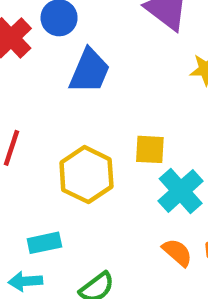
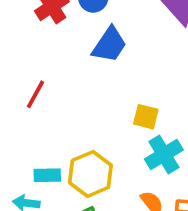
yellow hexagon: (86, 175) -> (90, 174), moved

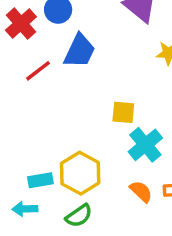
red line: (35, 94) -> (38, 71), moved, turned 32

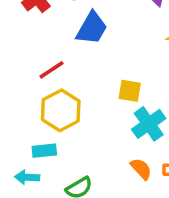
red line: (38, 71) -> (51, 70), moved
yellow hexagon: (80, 173) -> (61, 110), moved

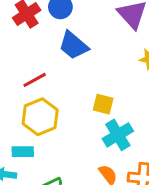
blue trapezoid: (92, 28) -> (74, 45), turned 96

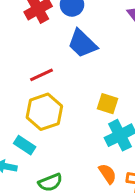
cyan rectangle: (23, 152) -> (25, 145), turned 30

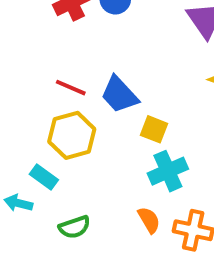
blue trapezoid: (82, 43) -> (119, 95), moved
red line: (41, 75) -> (71, 88), turned 45

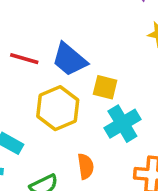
yellow hexagon: (72, 135) -> (58, 108), moved
orange semicircle: (149, 220) -> (86, 166), moved, turned 30

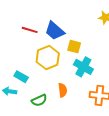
cyan cross: (122, 124) -> (83, 67), turned -30

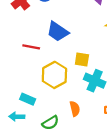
blue trapezoid: (55, 31) -> (58, 32), moved

